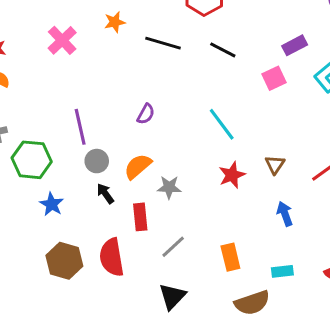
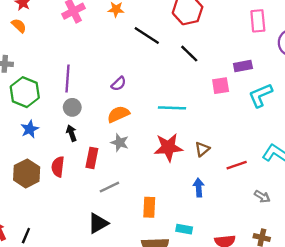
cyan line: (222, 124) -> (172, 108), turned -68
orange semicircle: (138, 166) -> (118, 114), moved
red star: (232, 175) -> (168, 147), size x1.4
red semicircle: (112, 257) -> (58, 167), moved, size x0.7

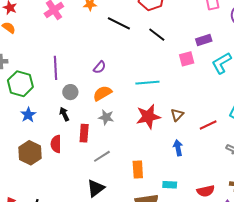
gray circle: (72, 107) -> (70, 92), moved

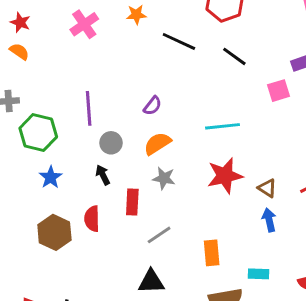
brown triangle: (177, 115) -> (267, 188), moved, turned -40
black triangle: (96, 188) -> (151, 282), turned 36

